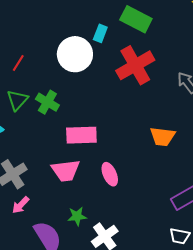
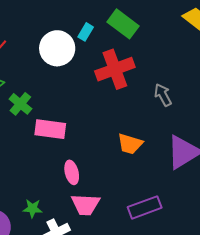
green cross: (47, 102) -> (20, 104), moved
pink trapezoid: (66, 171) -> (86, 205), moved

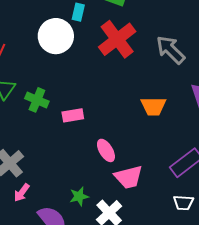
gray arrow: (163, 95) -> (171, 50), size x1.4
pink rectangle: (50, 129) -> (73, 115), size x0.7

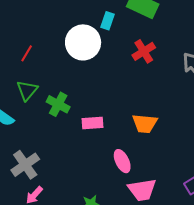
red cross: (117, 39) -> (144, 51), size x0.6
orange trapezoid: (153, 106) -> (145, 123), moved

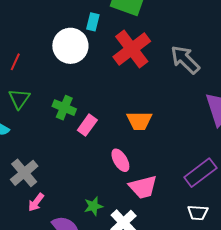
red cross: (144, 51) -> (132, 49), size x1.6
green cross: (58, 104) -> (64, 108), moved
pink rectangle: (93, 123) -> (87, 125), turned -45

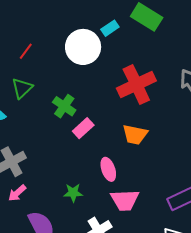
cyan rectangle: (93, 22) -> (110, 28), turned 30
red cross: (132, 49) -> (136, 85), moved
green star: (93, 206) -> (73, 193), moved

